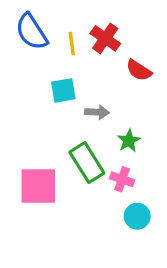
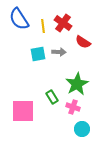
gray arrow: (97, 112) -> (59, 52), moved
green star: (129, 141) -> (77, 84), size x1.6
green rectangle: (87, 163) -> (52, 97), size x0.6

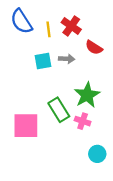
green rectangle: (52, 97) -> (59, 110), size x1.5
cyan circle: (82, 129) -> (97, 154), moved

